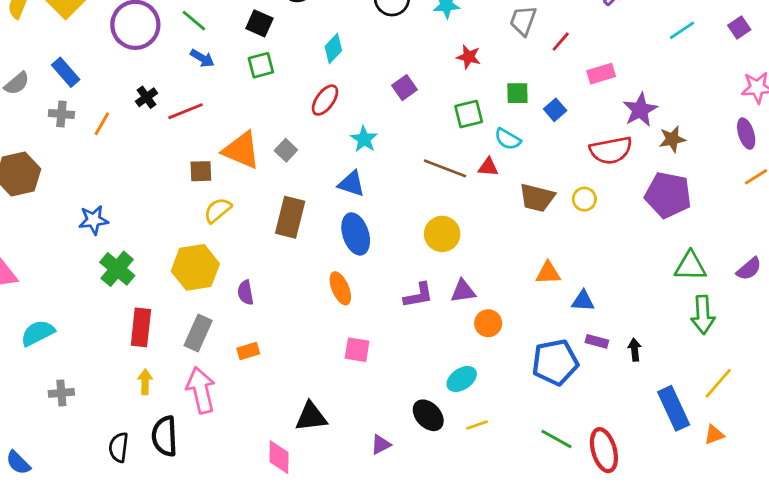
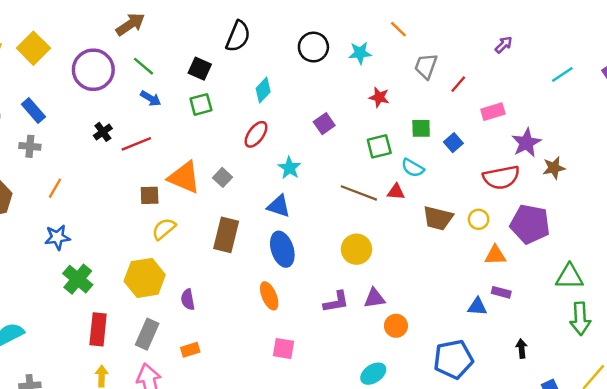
orange line: (102, 124) -> (55, 188), moved
purple pentagon: (668, 195) -> (530, 224), moved
orange triangle: (548, 273) -> (495, 255), moved
purple rectangle: (597, 341) -> (501, 292), moved

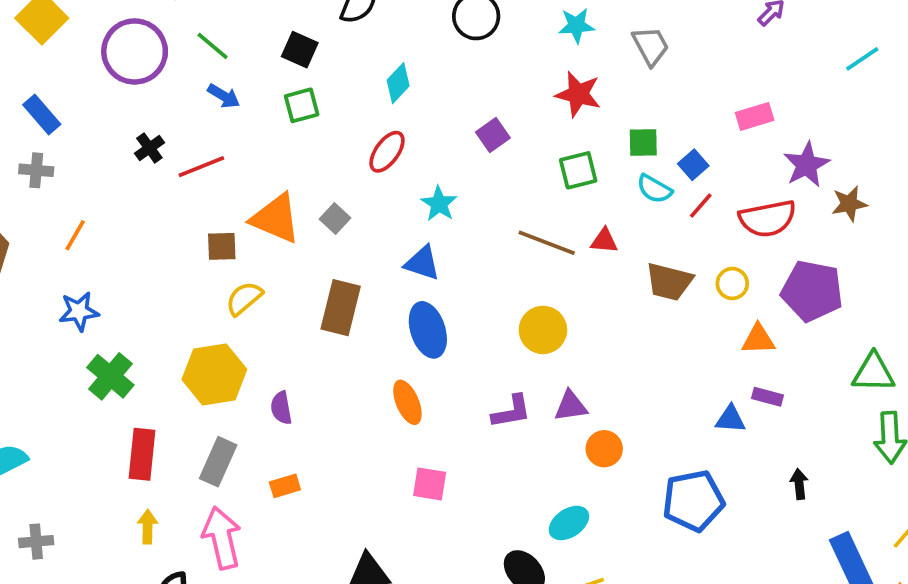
cyan star: (360, 53) -> (576, 25), moved
gray trapezoid: (426, 66) -> (651, 46), turned 132
red line: (458, 84) -> (701, 206), moved
red star: (379, 97) -> (578, 94), size x1.4
cyan semicircle: (413, 168) -> (654, 189), moved

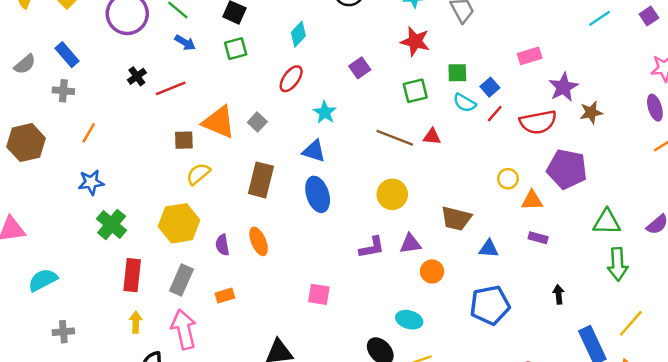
brown trapezoid: (669, 282) -> (456, 218), moved
yellow circle: (732, 284) -> (508, 179), moved
orange ellipse: (407, 402) -> (259, 241), moved
blue triangle: (730, 419) -> (489, 249), moved
cyan ellipse: (569, 523) -> (409, 320), turned 50

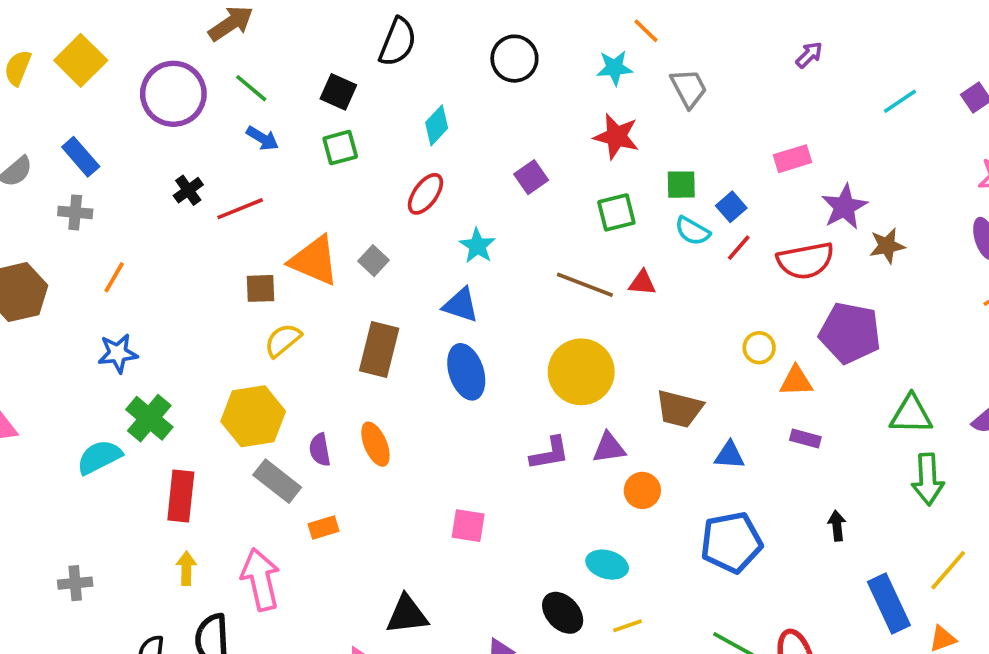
yellow circle: (392, 194) -> (581, 372), size x1.4
cyan semicircle: (43, 280) -> (99, 457), moved
gray rectangle: (181, 280) -> (277, 481), moved, turned -76

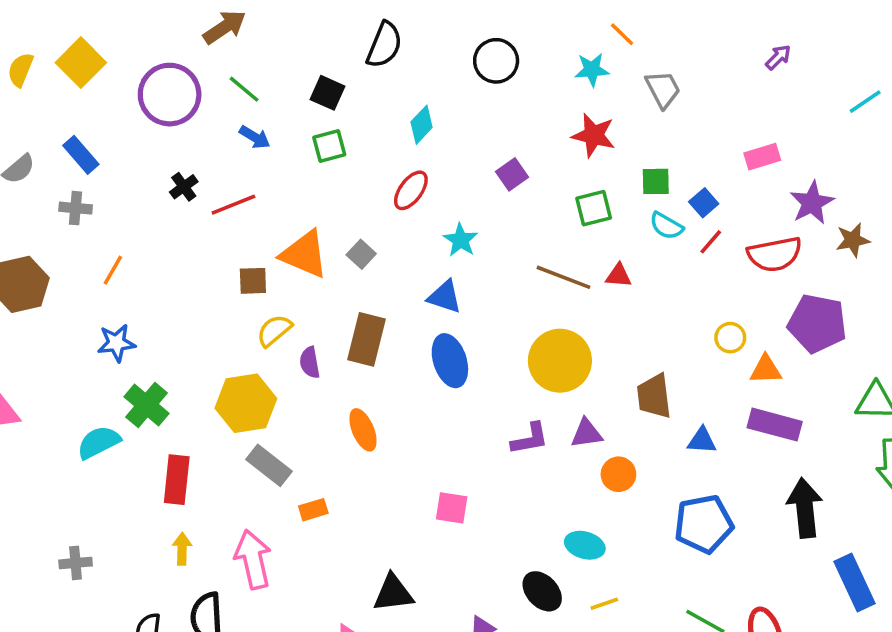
brown trapezoid: (679, 409) -> (654, 396), turned 69
purple rectangle: (805, 439) -> (775, 425), size x1.8
purple semicircle: (320, 450) -> (310, 362), moved
black arrow: (837, 526) -> (805, 508), size x2.0

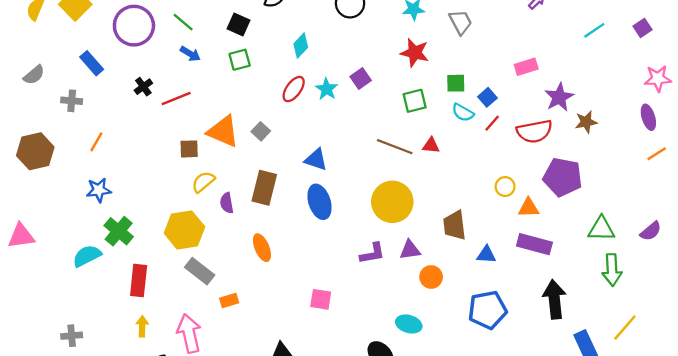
blue rectangle: (81, 155) -> (92, 63), moved
cyan star: (461, 240) -> (327, 89), moved

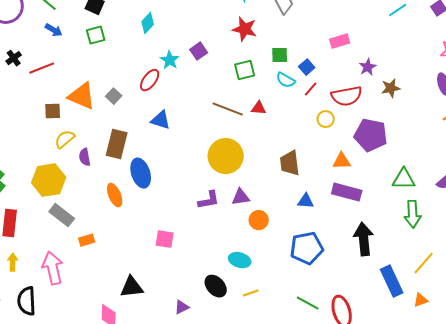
red ellipse: (294, 89) -> (150, 80), moved
purple star: (559, 97) -> (368, 67), size x0.7
yellow circle: (505, 187) -> (326, 119), moved
blue ellipse: (319, 202) -> (141, 173), moved
brown trapezoid: (455, 225) -> (290, 163), moved

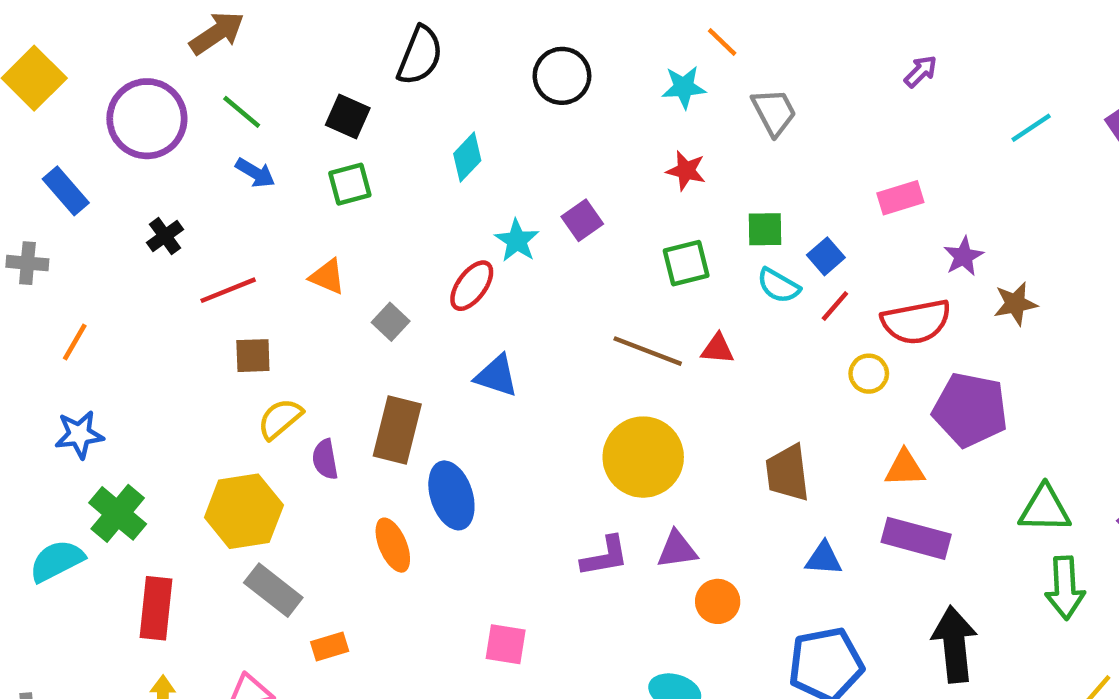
red star: (245, 29) -> (686, 171), size x0.7
red line: (42, 68) -> (228, 290), moved
orange triangle: (82, 96) -> (327, 277), moved, size x0.6

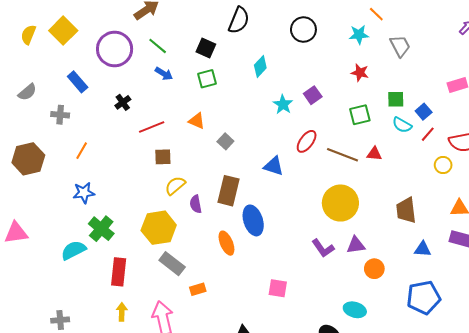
red ellipse: (472, 286) -> (307, 141), moved
purple L-shape: (605, 556) -> (323, 248), turned 65

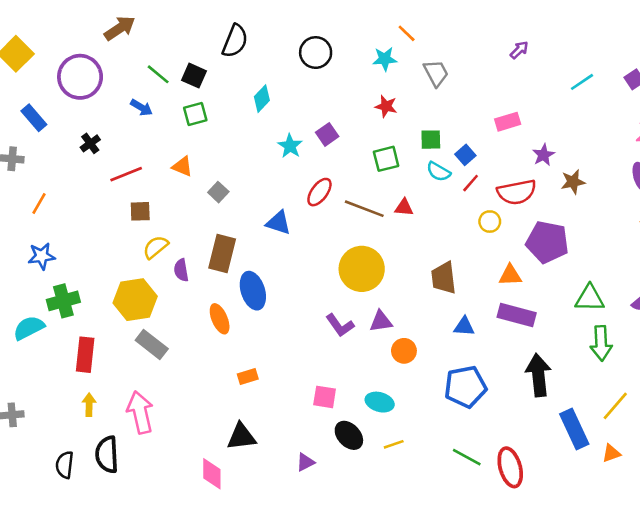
green line: (158, 46) -> (158, 74), moved
green cross: (101, 229) -> (63, 301), turned 35
pink square: (278, 288) -> (325, 397), moved
orange rectangle: (198, 289) -> (248, 376), moved

